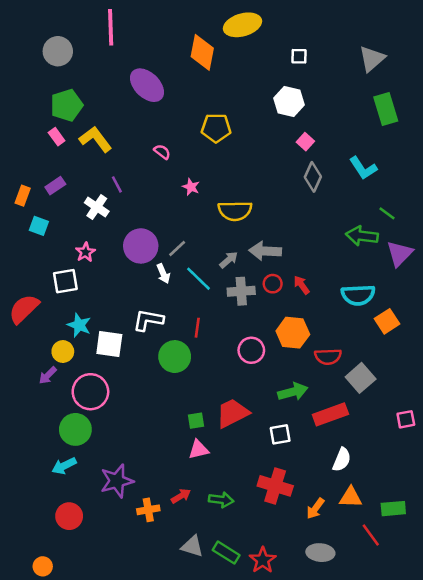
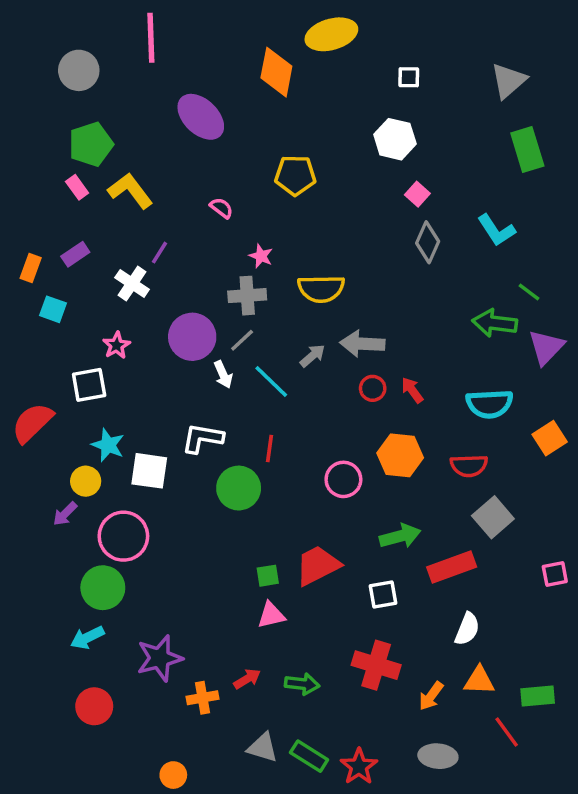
purple line: (117, 184) -> (160, 253), turned 60
gray cross: (241, 291) -> (247, 296), moved
orange square: (387, 321) -> (550, 438), moved
red semicircle: (328, 357) -> (469, 466), moved
orange circle: (43, 566) -> (173, 775), moved

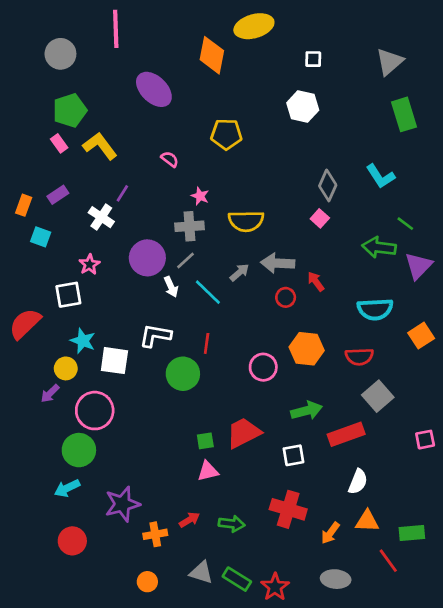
pink square: (417, 194) -> (320, 218), moved
red arrow: (412, 390) -> (316, 282), moved
orange circle: (173, 775) -> (147, 582), moved

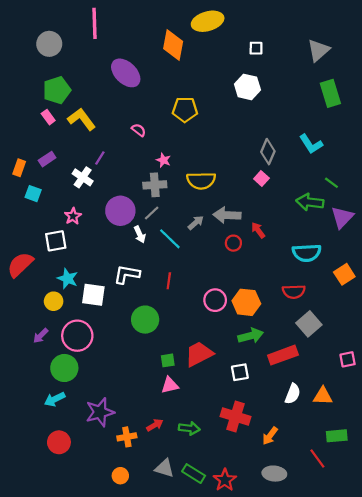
orange hexagon: (307, 349) -> (246, 302), moved
green circle: (183, 374) -> (145, 320), moved
purple arrow: (50, 393) -> (41, 336), moved
orange triangle: (367, 521) -> (323, 396), moved

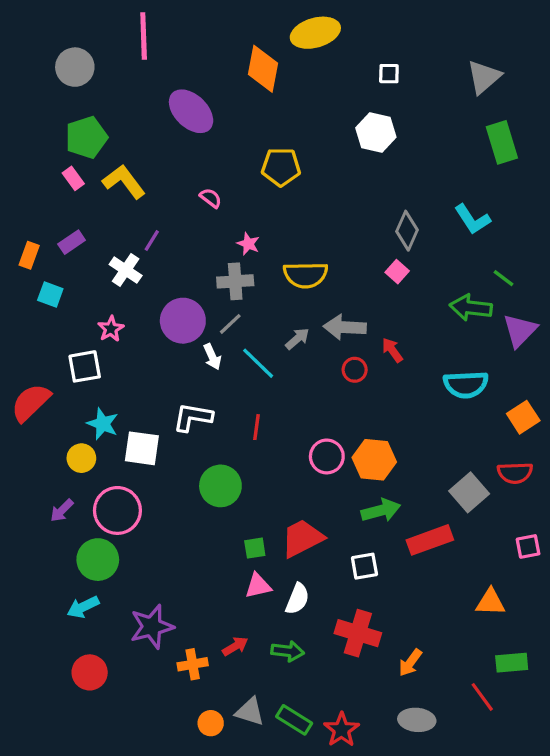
red semicircle: (294, 292) -> (515, 473), moved
white semicircle: (293, 394) -> (297, 599), moved
orange circle: (120, 476) -> (211, 723), moved

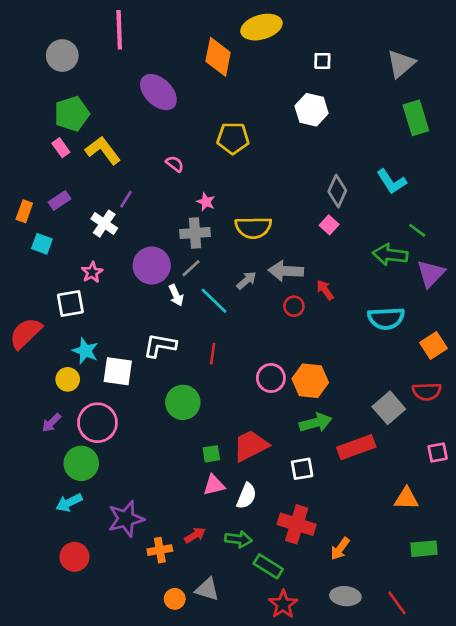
red line: (482, 697) -> (397, 603), moved
green rectangle: (294, 720) -> (268, 566), moved

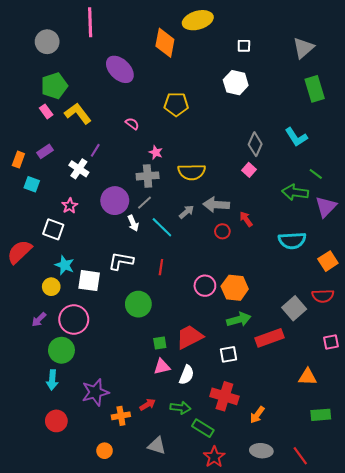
white square: (70, 303) -> (53, 229), turned 30
cyan arrow: (69, 503) -> (52, 380), turned -60
orange circle: (175, 599) -> (105, 451), moved

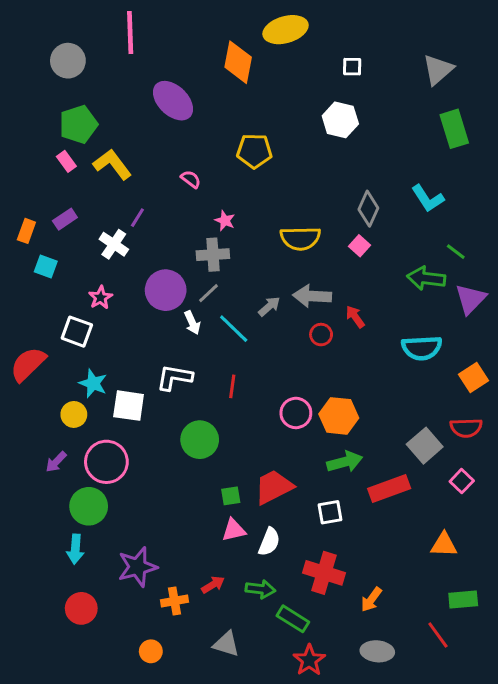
yellow semicircle: (192, 172) -> (300, 238), moved
pink square: (331, 342) -> (462, 481), moved, turned -35
red line: (300, 456) -> (438, 635), moved

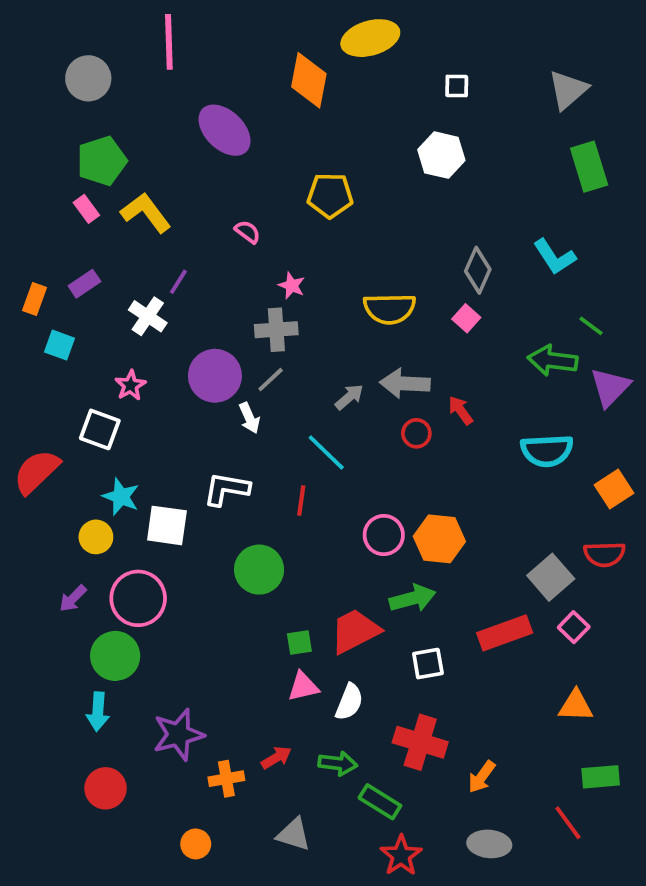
cyan line: (234, 329) -> (326, 453), moved
green arrow: (345, 462) -> (413, 598), moved
pink square: (462, 481) -> (574, 627), moved

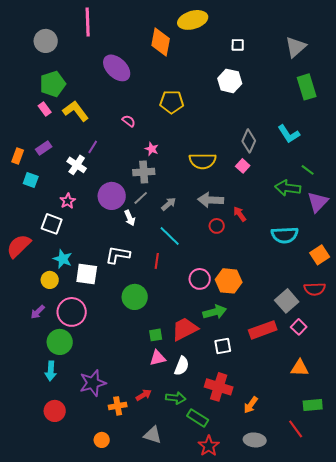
gray arrow: (349, 397) -> (169, 204), moved

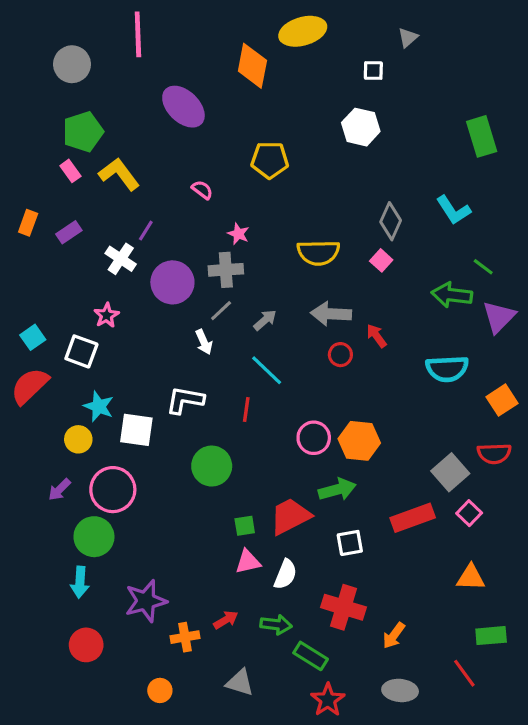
gray triangle: (296, 47) -> (408, 38), moved, size x0.6
orange rectangle: (18, 156) -> (28, 223), moved
cyan square: (31, 180) -> (33, 337), moved, turned 35
purple circle: (112, 196) -> (172, 282), moved

